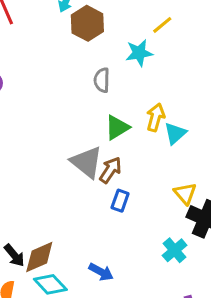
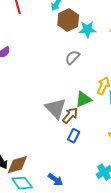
cyan star: (139, 53) -> (88, 29), moved
gray semicircle: (102, 80) -> (72, 57), turned 35
green triangle: (117, 128) -> (83, 99), moved

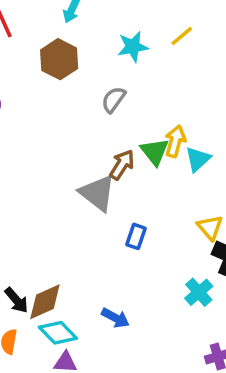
brown hexagon: (68, 20) -> (59, 59), moved
green triangle: (83, 99) -> (155, 152), moved, turned -36
brown arrow: (70, 115) -> (122, 165), moved

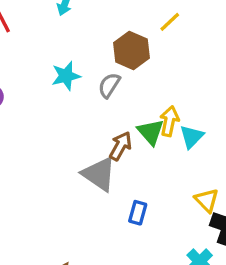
cyan star: (133, 47) -> (66, 76), moved
brown hexagon: (59, 59) -> (131, 50), moved

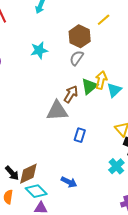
gray semicircle: (109, 85) -> (77, 58), moved
green triangle: (151, 132) -> (89, 86), turned 30
gray triangle: (99, 174) -> (57, 111), turned -40

